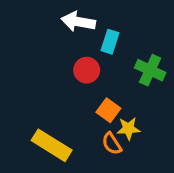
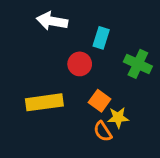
white arrow: (78, 22) -> (52, 21), moved
yellow rectangle: (52, 145) -> (44, 102), moved, turned -40

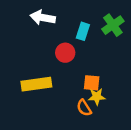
green cross: (138, 64) -> (113, 25), moved, turned 30
orange square: (100, 101) -> (92, 83), moved, turned -30

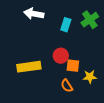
red circle: (65, 53) -> (61, 56), moved
yellow star: (97, 97) -> (90, 77), moved

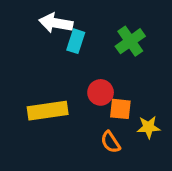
green cross: (90, 20) -> (130, 41), moved
cyan rectangle: (66, 25) -> (76, 41), moved

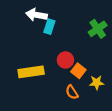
green cross: (130, 41) -> (98, 29), moved
orange square: (120, 109) -> (78, 71), turned 32

